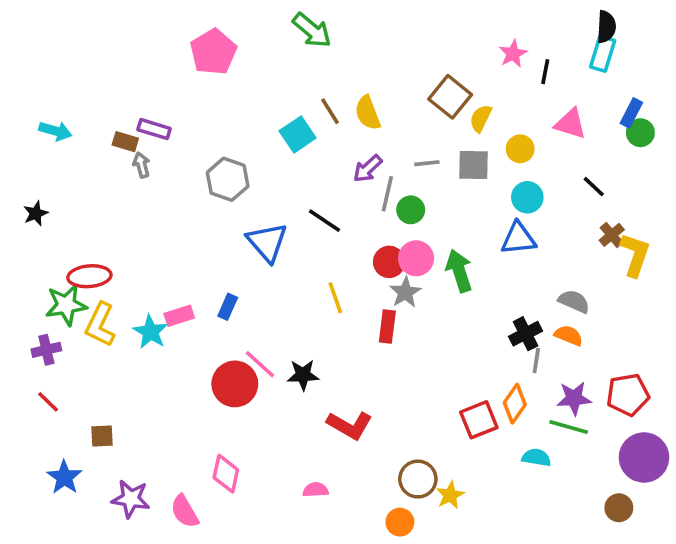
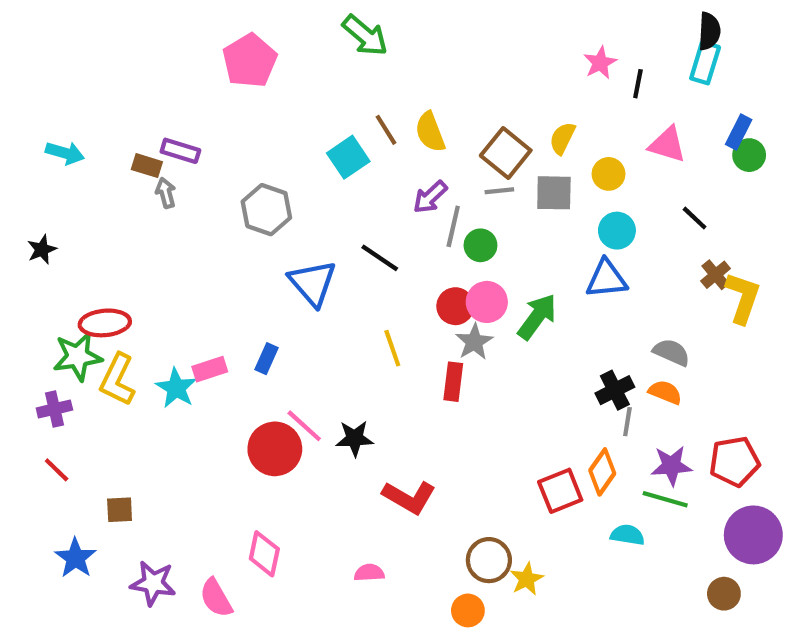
brown square: (450, 97) -> (506, 153), moved
green arrow: (459, 271) -> (537, 317), turned 54

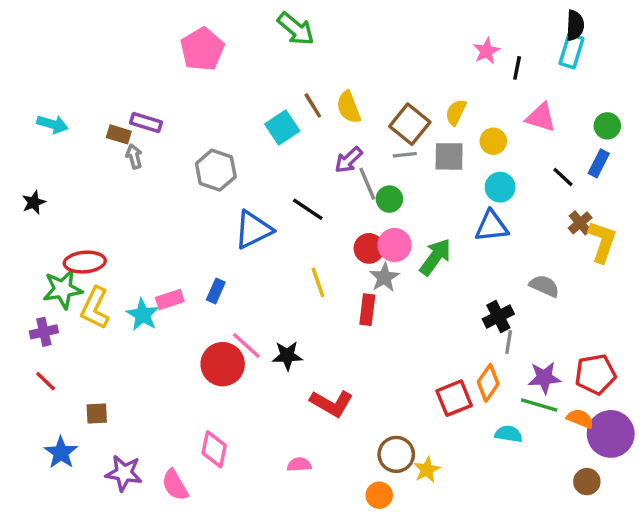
blue rectangle: (739, 132) -> (599, 163), moved
gray line: (453, 226) -> (367, 184), turned -36
blue triangle: (313, 283) -> (253, 230), turned 45
orange semicircle: (665, 392) -> (580, 419), moved

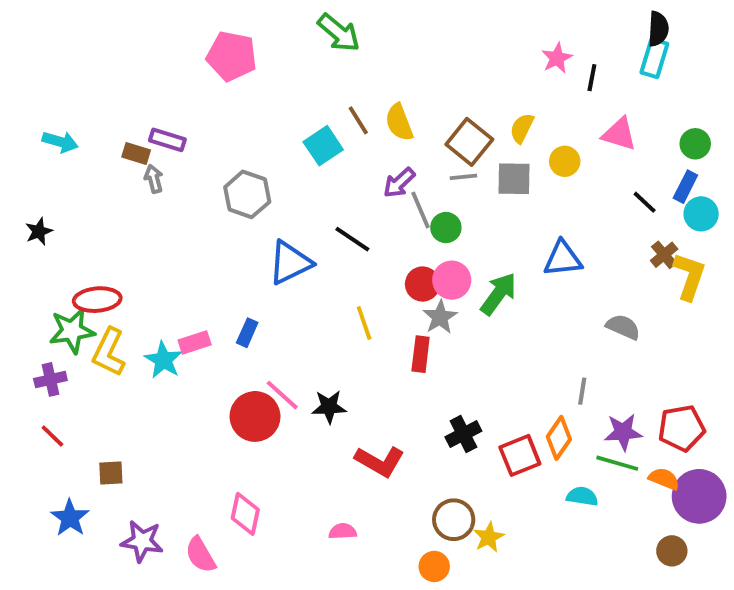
pink pentagon: (202, 49) -> (232, 56), turned -30
cyan circle: (500, 187) -> (701, 214), moved
black cross: (498, 316) -> (463, 434), moved

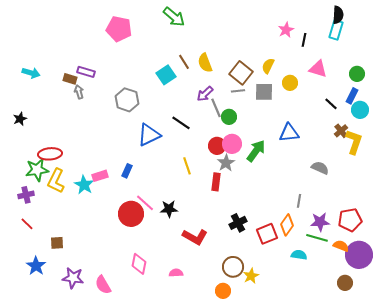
pink diamond: (245, 514) -> (139, 264), moved

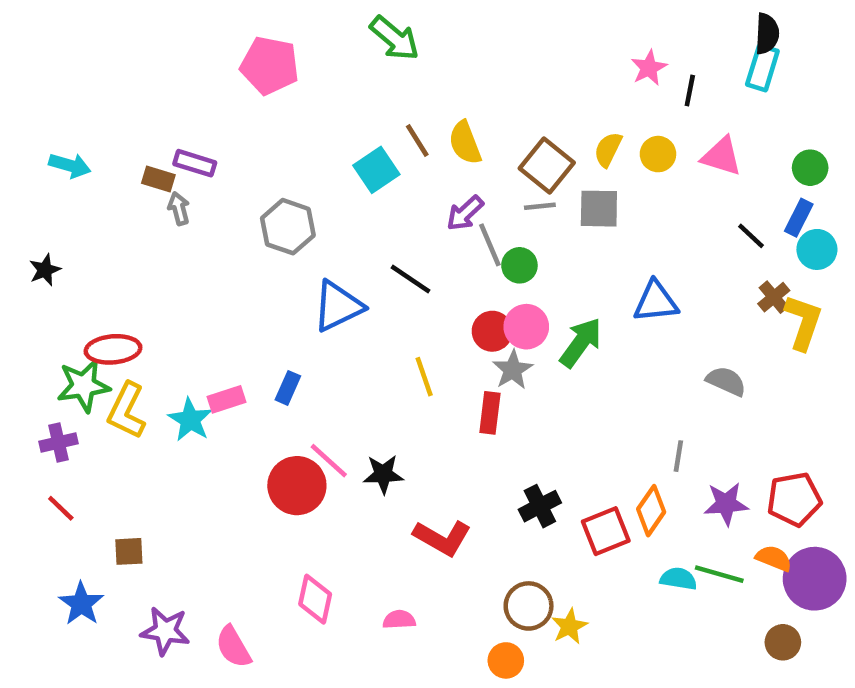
yellow circle: (290, 83) -> (658, 154), moved
green line: (317, 238) -> (719, 574), moved

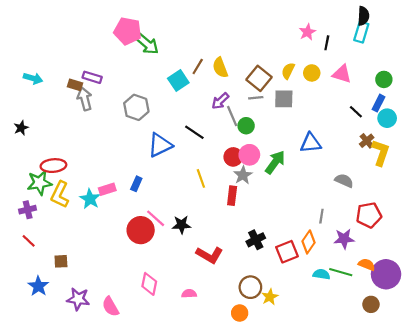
green arrow: (395, 38) -> (147, 44), moved
brown line: (417, 140) -> (198, 67), turned 63
gray arrow: (179, 209) -> (85, 99), size x1.5
red pentagon: (794, 499) -> (369, 215), moved

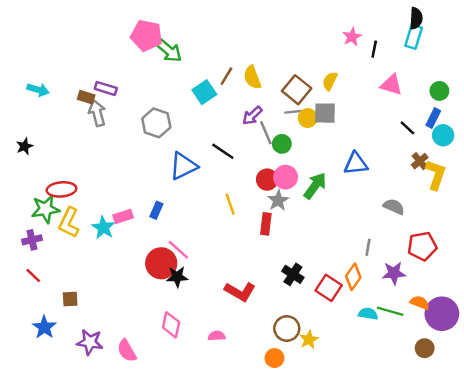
yellow circle: (312, 73) -> (308, 118), moved
black star: (182, 225) -> (177, 277), moved
black cross: (256, 240) -> (293, 274), turned -30
red square: (287, 252) -> (329, 288), turned -35

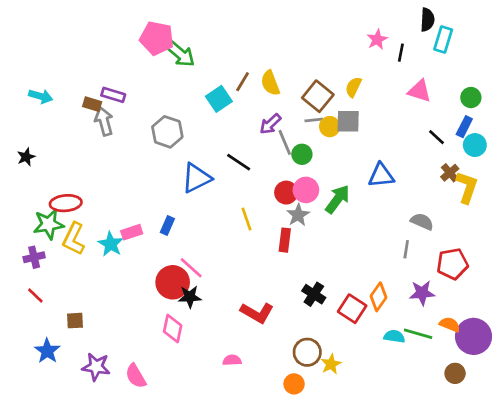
black semicircle: (416, 18) -> (427, 20), moved
gray line: (368, 247) -> (406, 249), moved
pink diamond: (171, 325) -> (173, 328), moved

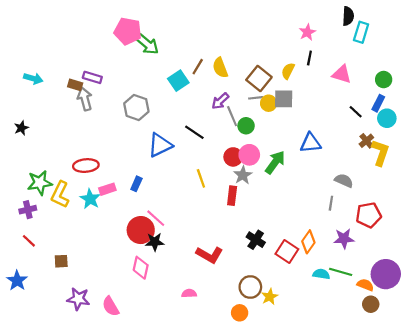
black line: (401, 53) -> (309, 58), moved
red ellipse: (66, 203) -> (86, 166), moved
orange semicircle: (450, 325) -> (365, 285), moved
blue star: (47, 351) -> (17, 281), moved

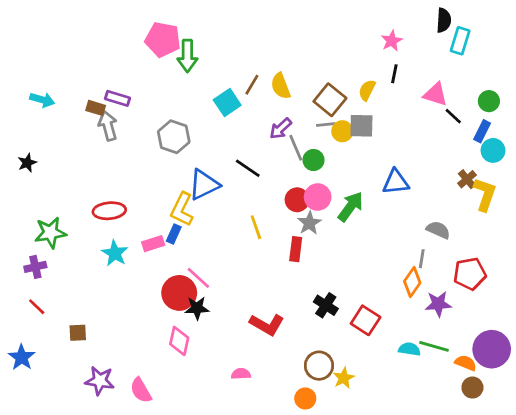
green arrow: (147, 44) -> (187, 56), turned 50
black line: (356, 112) -> (453, 116), moved
pink rectangle: (107, 189) -> (153, 244), moved
yellow L-shape: (60, 195) -> (182, 209), moved
orange diamond: (308, 242) -> (412, 282), moved

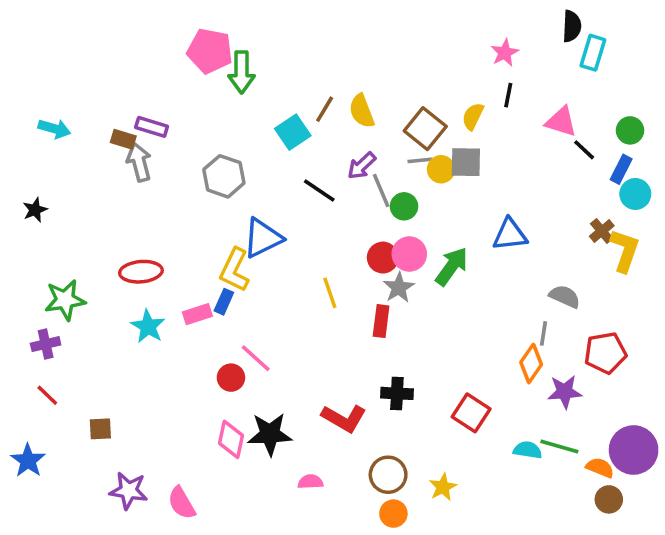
black line: (248, 168) -> (319, 190), moved
red circle: (179, 293) -> (231, 378), size x0.6
black cross: (326, 305) -> (397, 393), moved, turned -30
black star: (197, 308) -> (270, 434), moved, size x1.4
brown circle: (319, 366) -> (388, 475), moved

